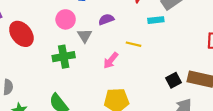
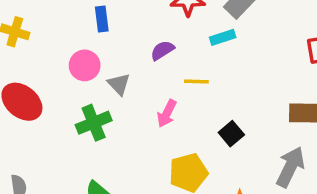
purple semicircle: (106, 19) -> (162, 50), moved
black square: (174, 80) -> (231, 134), moved

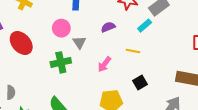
cyan rectangle: (223, 37) -> (145, 26), turned -32
yellow line: (196, 81) -> (133, 51), moved

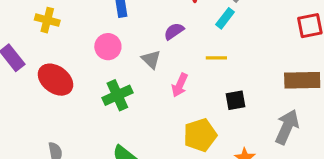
gray triangle: (79, 42) -> (151, 59), moved
black square: (140, 82) -> (235, 100), turned 32

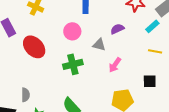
yellow line: (216, 58) -> (155, 51), moved
gray triangle: (151, 59) -> (99, 45), turned -40

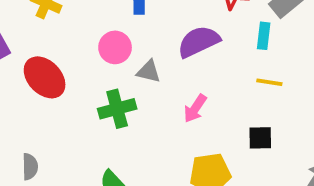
cyan rectangle: (152, 26) -> (264, 36), turned -40
purple semicircle: (117, 29) -> (199, 42), size x1.6
gray triangle: (99, 45) -> (149, 71), moved

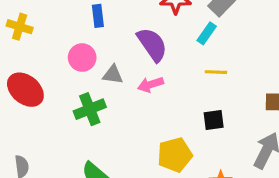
cyan rectangle: (264, 36) -> (207, 33), turned 35
purple semicircle: (199, 42) -> (152, 45), turned 87
pink arrow: (195, 108) -> (151, 84), moved, turned 45

